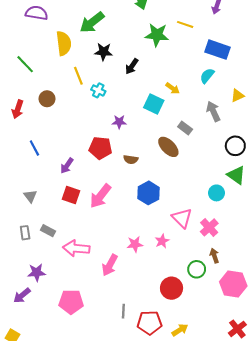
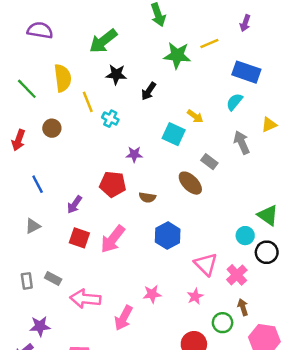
yellow line: (185, 24) -> (209, 43), turned -42
yellow semicircle: (64, 43) -> (63, 78), moved
black circle: (235, 146) -> (267, 252), moved
gray triangle: (30, 196) -> (33, 226), moved, turned 40
pink star: (162, 241) -> (195, 296), moved

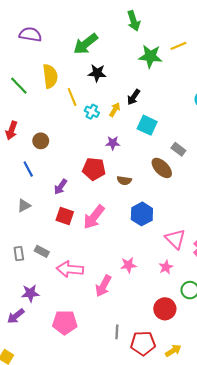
black arrow: (149, 91) -> (134, 97), moved
yellow arrow: (195, 116) -> (115, 110), moved, turned -96
brown circle: (52, 128) -> (41, 141), moved

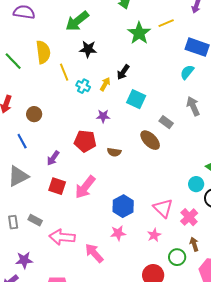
green star: (150, 56) -> (139, 33), turned 30
gray triangle: (24, 206) -> (18, 176), size x1.6
blue hexagon: (142, 214) -> (123, 206), moved
pink arrow: (103, 286) -> (94, 253), turned 110

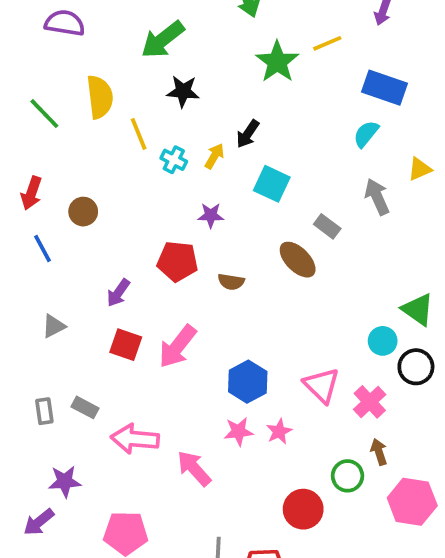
blue line: (22, 141) -> (43, 248), moved
gray triangle: (18, 176) -> (54, 326), size x0.6
pink star: (154, 235) -> (279, 432), moved

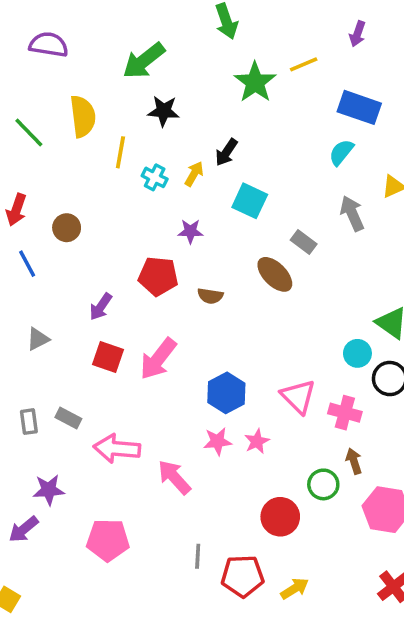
yellow line: (139, 134) -> (120, 152), turned 32
pink cross: (370, 402) -> (345, 413), turned -32

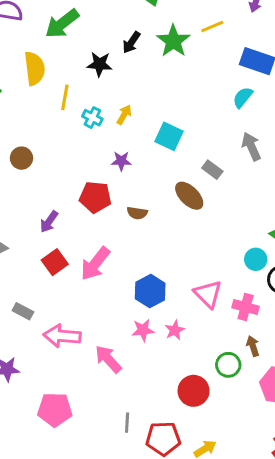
green arrow: (144, 61) -> (62, 24), moved
black arrow: (226, 152) -> (131, 42), moved
red square: (108, 357) -> (55, 262), turned 35

